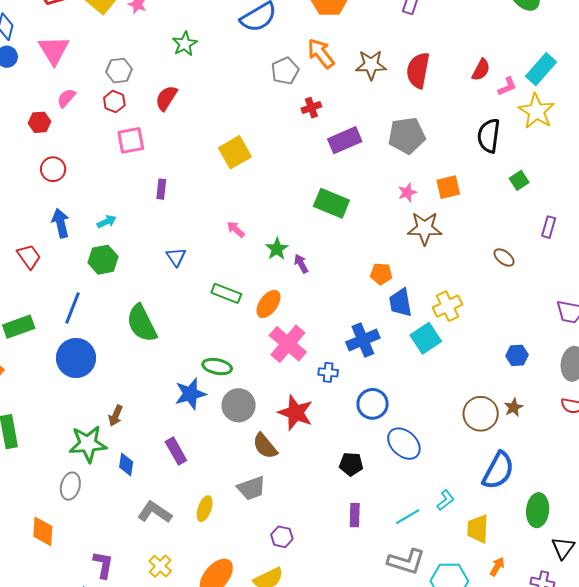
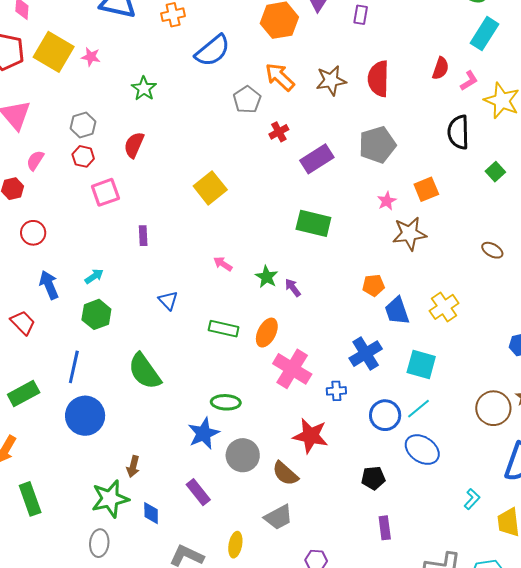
cyan rectangle: (541, 69) -> (484, 34), moved
cyan square: (426, 338) -> (421, 365), moved, turned -32
gray circle: (239, 405) -> (243, 455), moved
cyan line: (408, 517) -> (418, 409), moved

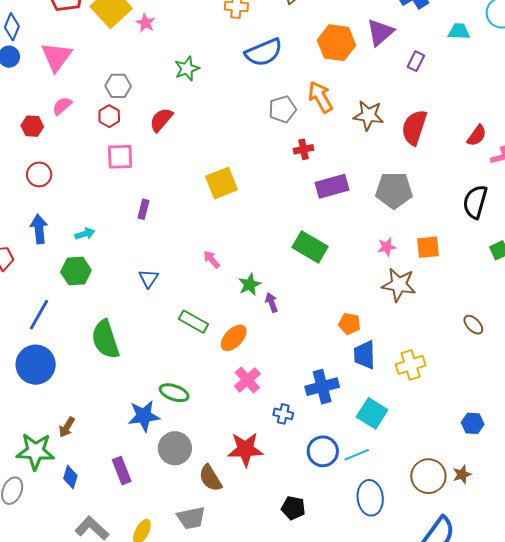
pink cross: (292, 369) -> (247, 380), size x0.7
red star: (310, 436) -> (245, 449), turned -30
blue ellipse: (422, 450) -> (370, 498), moved, turned 32

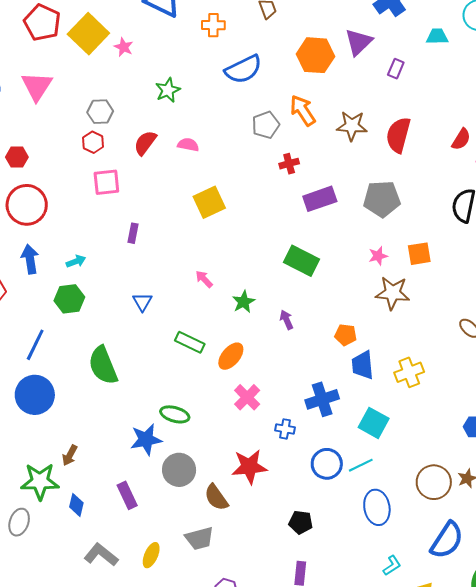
pink semicircle: (62, 106) -> (188, 145), moved, turned 55
red circle: (39, 174) -> (27, 205), size x1.6
purple arrow: (272, 302) -> (286, 320), moved

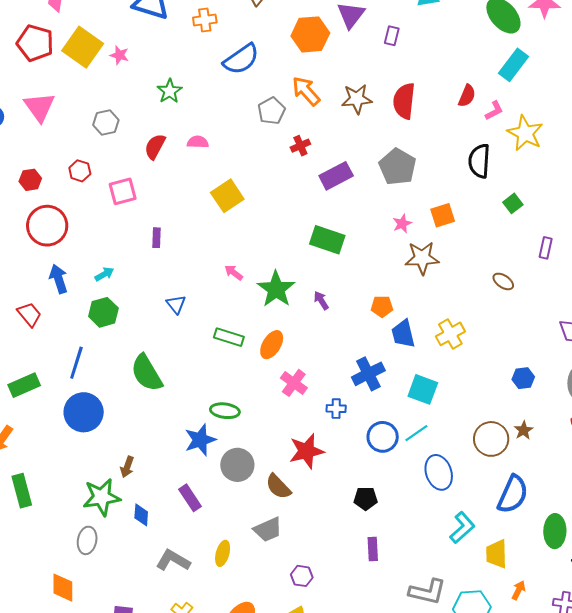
red hexagon: (93, 142) -> (80, 171), moved
gray pentagon: (382, 199) -> (397, 167), turned -30
green star: (244, 302) -> (276, 289), size x1.6
cyan L-shape: (392, 566) -> (462, 528), size x1.5

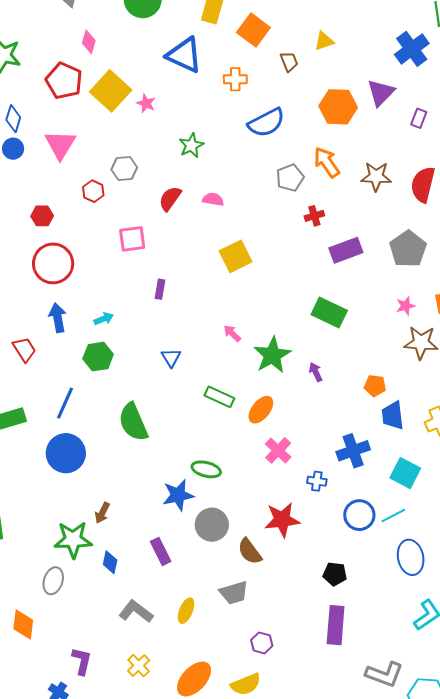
red hexagon: (80, 171) -> (93, 191), moved
purple rectangle: (373, 549) -> (336, 625), size x1.6

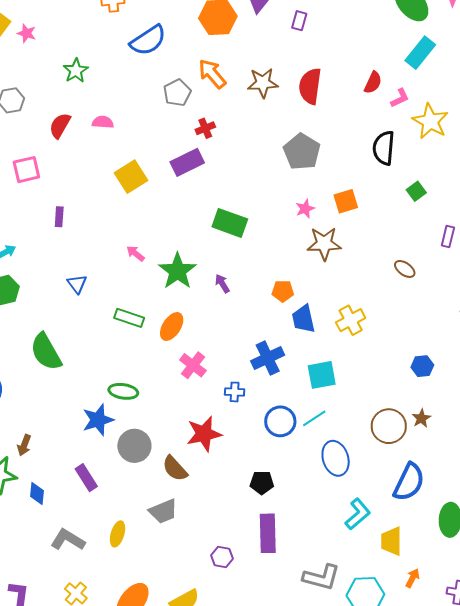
purple rectangle: (346, 250) -> (187, 162), moved
cyan square: (405, 473) -> (322, 375), turned -32
purple hexagon: (262, 643) -> (222, 557), moved

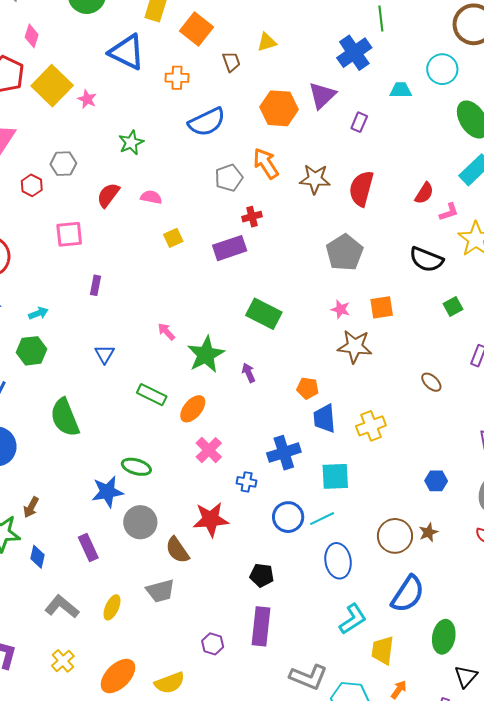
black semicircle: (384, 148) -> (426, 259), turned -80
yellow square: (131, 177) -> (173, 238), moved, size x0.6
pink star: (305, 209) -> (340, 309), turned 30

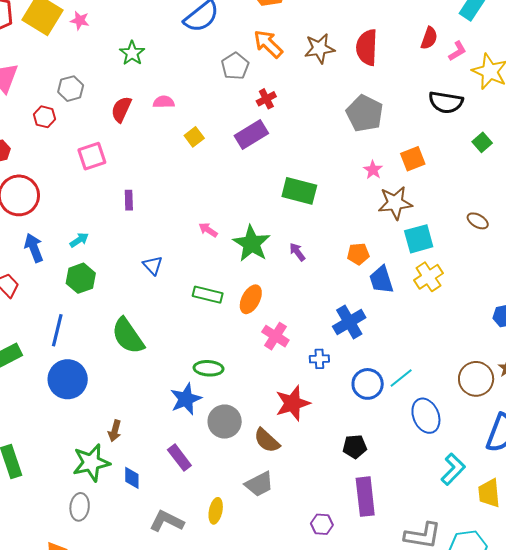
pink star: (340, 309) -> (373, 170), turned 30
cyan square: (335, 476) -> (419, 239), moved

